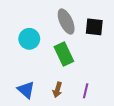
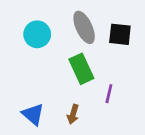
cyan circle: (29, 39) -> (37, 34), moved
purple line: (86, 91) -> (109, 94), moved

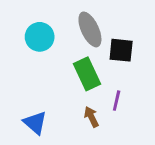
black square: (120, 34) -> (121, 50), moved
brown arrow: (73, 114) -> (91, 117), moved, turned 138

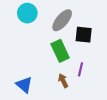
gray ellipse: (90, 29) -> (62, 20), turned 65
cyan circle: (40, 37) -> (27, 13), moved

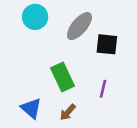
green rectangle: (60, 51) -> (62, 77), moved
brown arrow: (63, 81) -> (68, 112), moved, turned -112

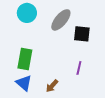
green rectangle: (62, 77) -> (25, 59), moved, turned 35

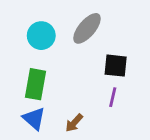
cyan circle: (27, 13) -> (41, 36), moved
black square: (82, 34) -> (116, 66), moved

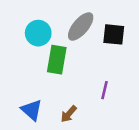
black square: (116, 66) -> (114, 34), moved
green rectangle: (36, 84) -> (57, 60), moved

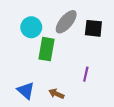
brown arrow: (69, 114) -> (56, 94), turned 72

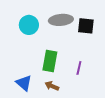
gray ellipse: (66, 22) -> (61, 20), turned 45
green rectangle: (47, 49) -> (50, 61), moved

